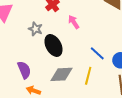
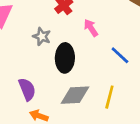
black ellipse: (53, 45) -> (65, 58), turned 30
blue line: (97, 53) -> (120, 55), moved

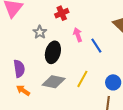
blue line: (120, 55) -> (96, 46), moved
yellow line: (109, 97) -> (82, 79), moved

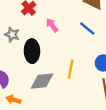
blue line: (96, 46) -> (87, 28), moved

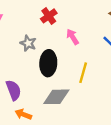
yellow line: (71, 69) -> (83, 73), moved

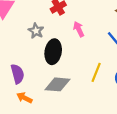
yellow line: (83, 73) -> (96, 72), moved

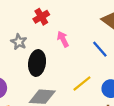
yellow line: (96, 72) -> (82, 83), turned 30

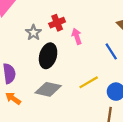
red cross: (41, 17) -> (57, 23), moved

